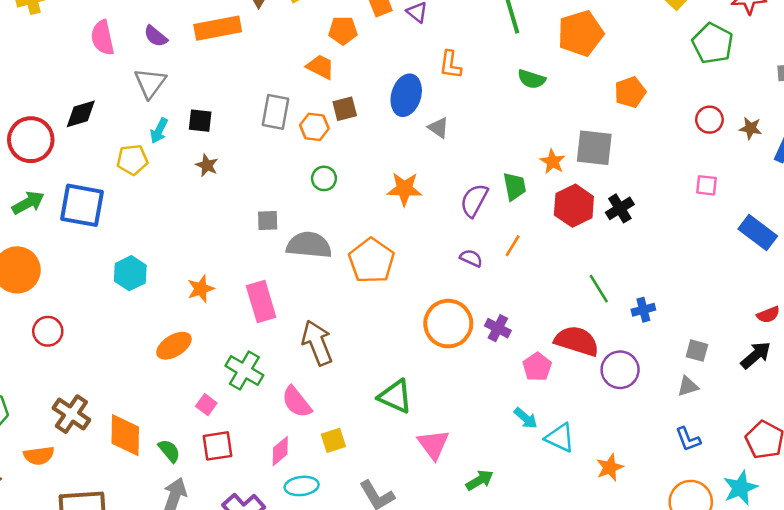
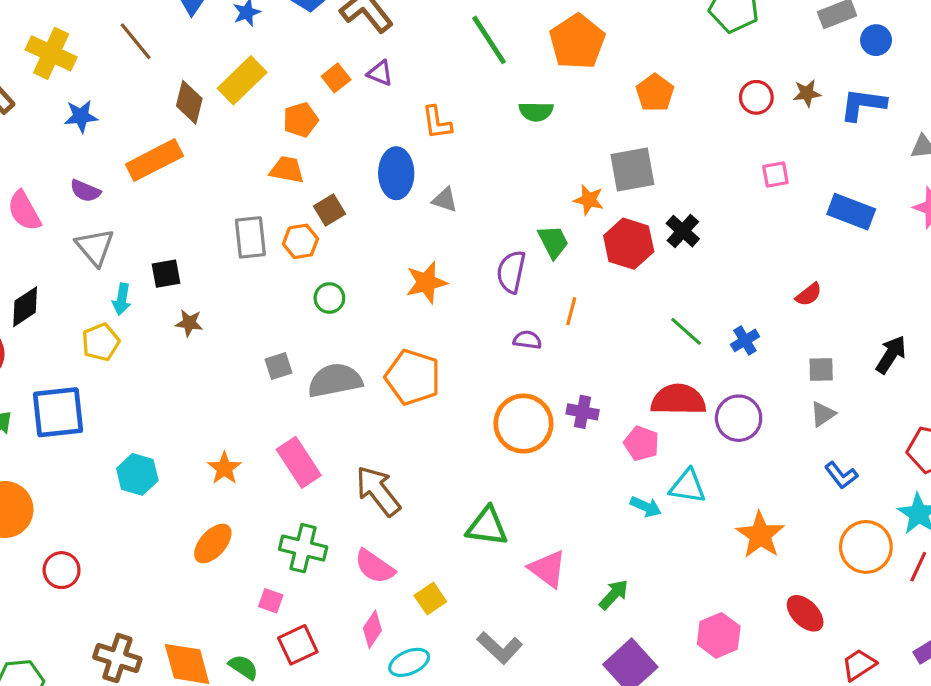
red semicircle: (768, 315) -> (809, 295), moved
cyan triangle: (560, 438) -> (688, 486), moved
orange star: (610, 467) -> (760, 535), size x1.4

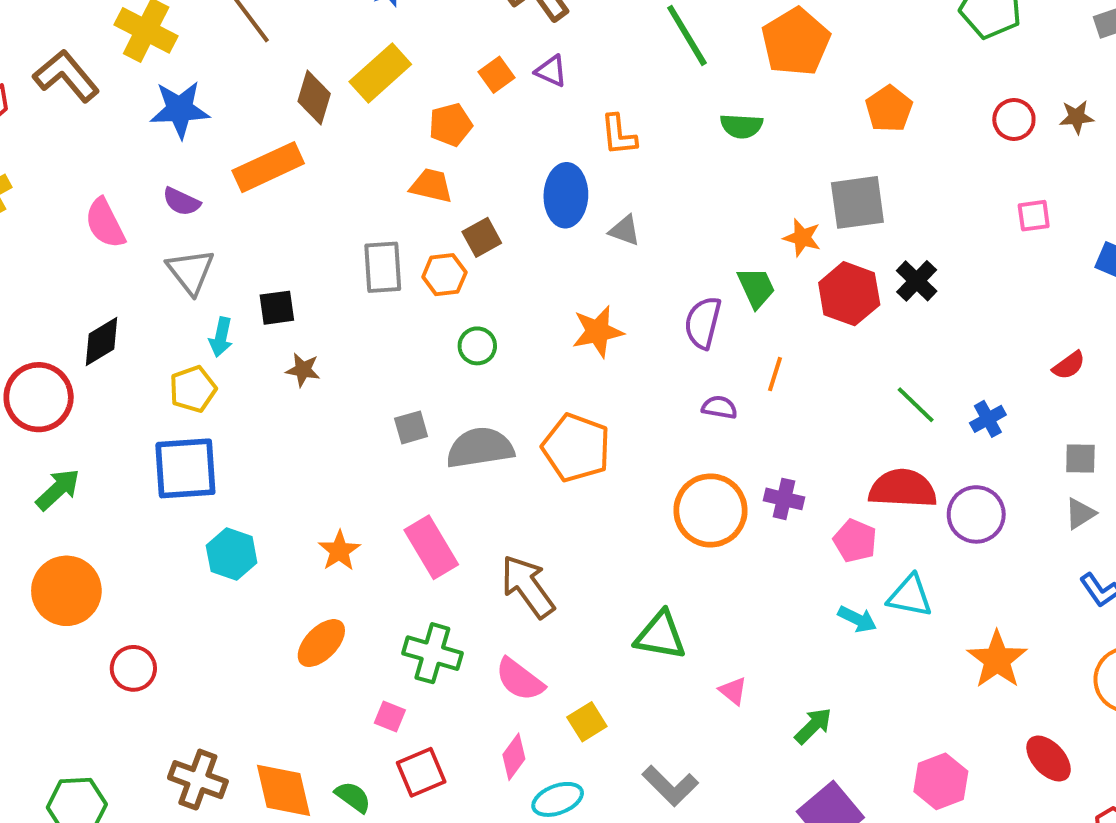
blue star: (81, 116) -> (180, 109), size x1.4
blue square: (58, 412) -> (185, 468), moved
pink triangle: (548, 569) -> (733, 691), size x0.6

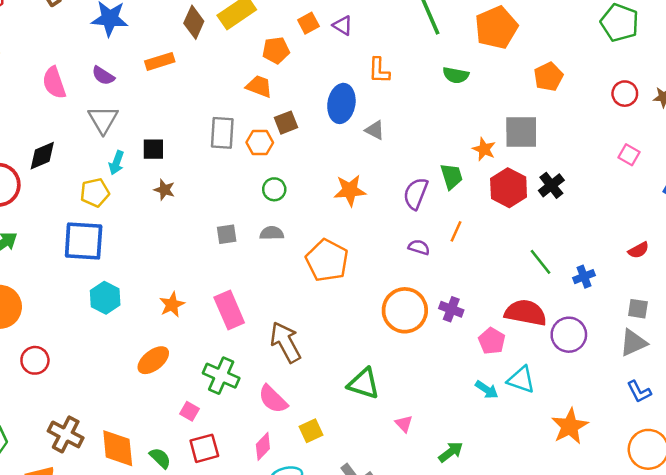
orange rectangle: (268, 167) -> (160, 61), size x0.7
pink square: (1034, 216) -> (629, 155), turned 30
gray semicircle: (480, 448) -> (272, 233), moved, size x0.6
gray triangle: (1080, 514) -> (633, 343), size x1.4

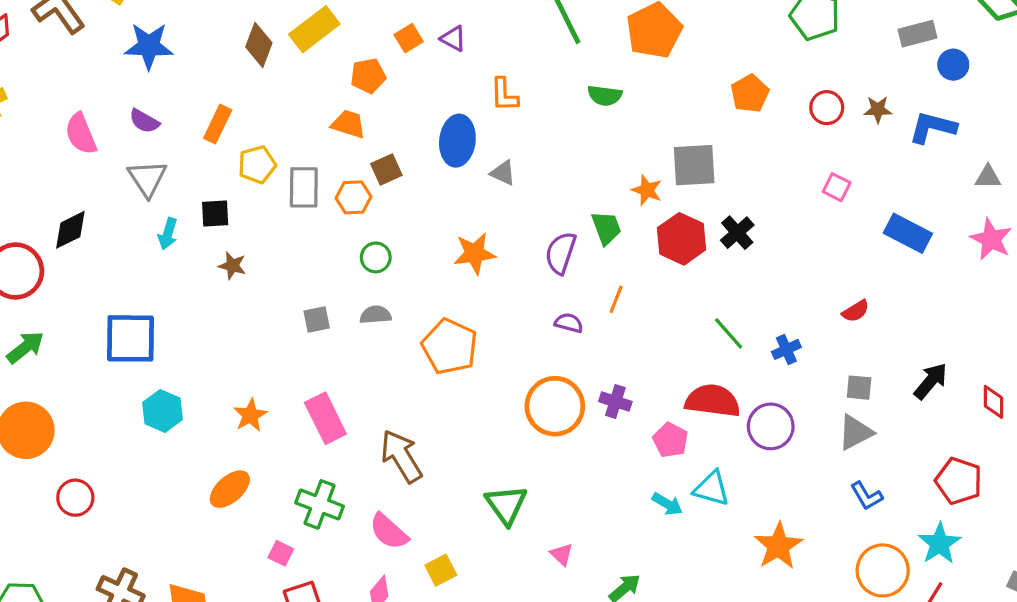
orange rectangle: (160, 61) -> (218, 124), moved, turned -44
orange pentagon: (548, 77) -> (750, 94), moved
yellow pentagon: (95, 193) -> (257, 165), moved
green triangle: (364, 384) -> (506, 505), turned 40

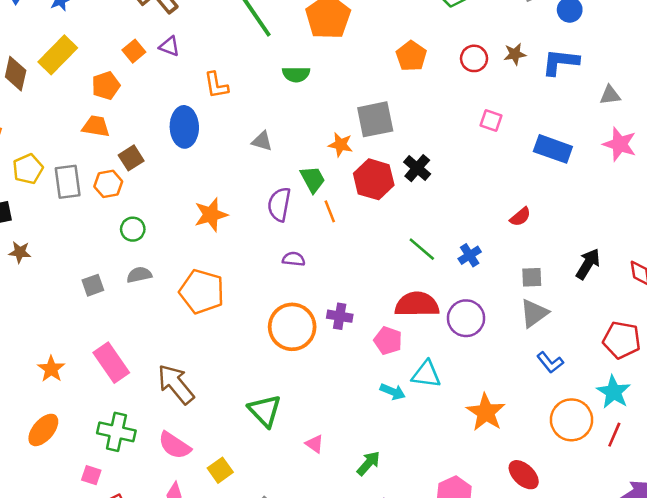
gray triangle: (503, 173) -> (262, 141), moved
orange line: (616, 299) -> (330, 211), moved, turned -35

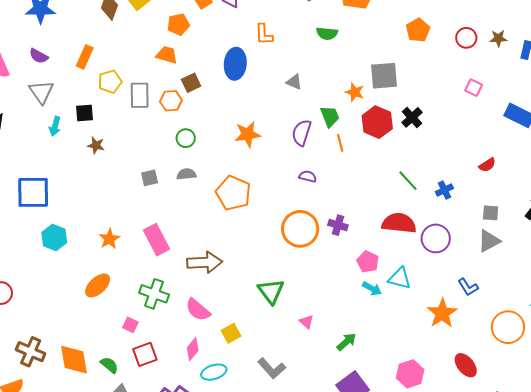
pink pentagon: (388, 341) -> (368, 262), moved
blue L-shape: (550, 362) -> (468, 287), moved
brown arrow: (176, 384) -> (205, 262), turned 120

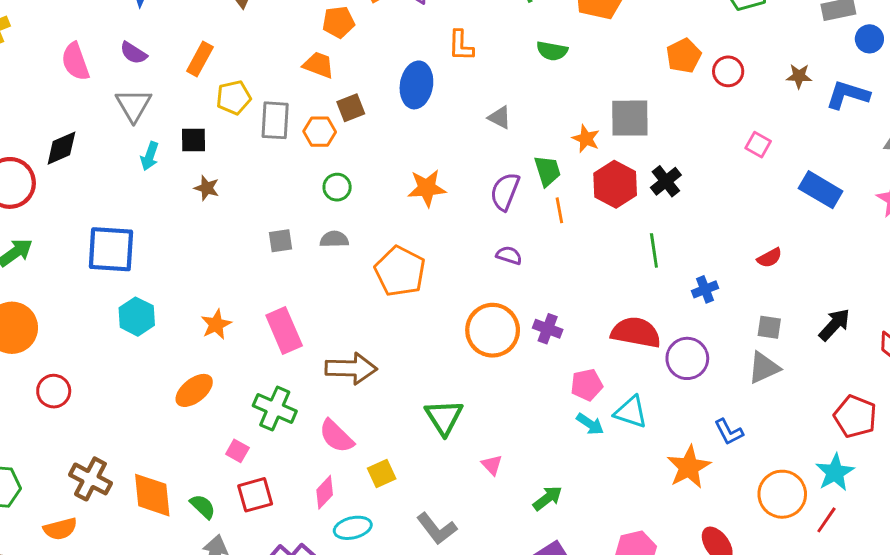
red circle: (466, 38) -> (728, 71), moved
green line: (408, 181) -> (654, 250), moved, turned 30
pink pentagon: (368, 262) -> (587, 385), turned 30

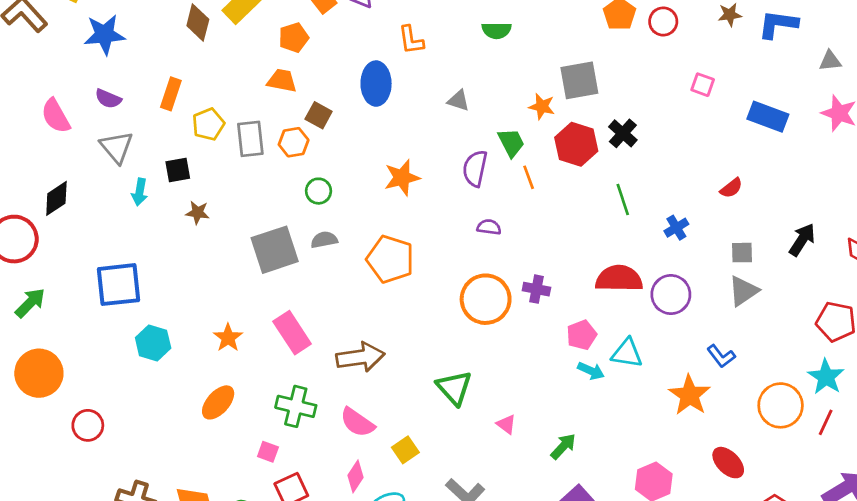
brown square: (351, 108) -> (319, 115), turned -30
gray square: (281, 241) -> (275, 250), size x2.0

